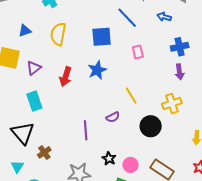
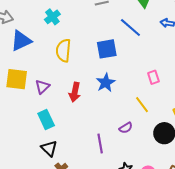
blue triangle: (25, 31) -> (21, 41), moved, size x1.6
pink rectangle: (138, 52) -> (153, 77), moved
black triangle: (23, 133) -> (49, 148), moved, size x0.7

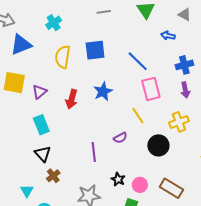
blue line: (130, 27) -> (138, 61), moved
blue square: (107, 49) -> (95, 50), moved
pink rectangle: (153, 77) -> (151, 89), size x1.6

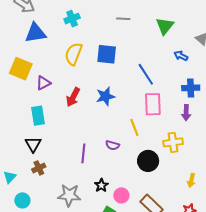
purple semicircle: (120, 138) -> (112, 145), turned 32

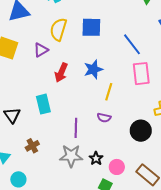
purple triangle: (43, 83) -> (41, 50), moved
cyan rectangle: (38, 116) -> (43, 104), moved
yellow line: (134, 127) -> (109, 92), moved, turned 42
black triangle: (33, 144) -> (12, 115), moved
gray star: (69, 195) -> (71, 156), moved

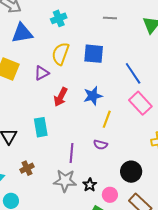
pink rectangle: (141, 74) -> (140, 103), turned -40
black circle: (141, 131) -> (131, 172), moved

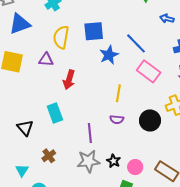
purple triangle: (42, 73) -> (46, 60), turned 42
blue star: (93, 96) -> (109, 55), moved
black circle: (131, 172) -> (150, 120), moved

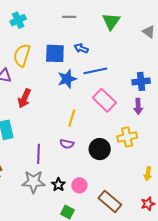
blue arrow: (167, 19) -> (81, 48), moved
blue line: (136, 43) -> (95, 71), turned -65
pink circle: (135, 167) -> (79, 185), moved

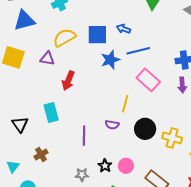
yellow semicircle: (22, 55) -> (64, 38), turned 45
yellow line: (72, 118) -> (125, 104), moved
yellow cross: (127, 137) -> (172, 138), moved, turned 30
gray star: (33, 182) -> (82, 175), moved, size x0.6

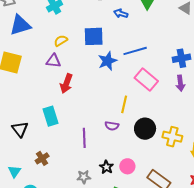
blue arrow: (123, 29) -> (121, 13), moved
yellow semicircle: (64, 38) -> (61, 41), size x0.6
purple triangle: (47, 59) -> (53, 61), moved

